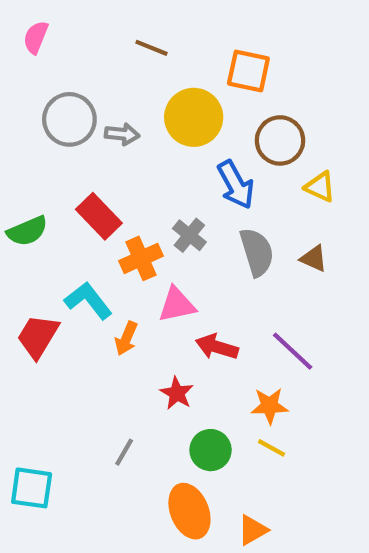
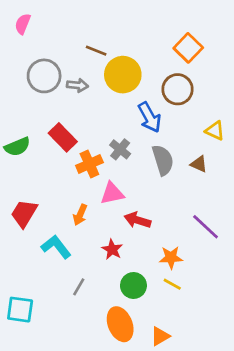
brown line: (152, 48) -> (96, 51), moved
orange square: (248, 71) -> (188, 48), moved, turned 32
yellow triangle: (320, 187) -> (215, 131), moved
cyan L-shape: (88, 301) -> (56, 247), moved
purple line: (293, 351) -> (206, 227), moved

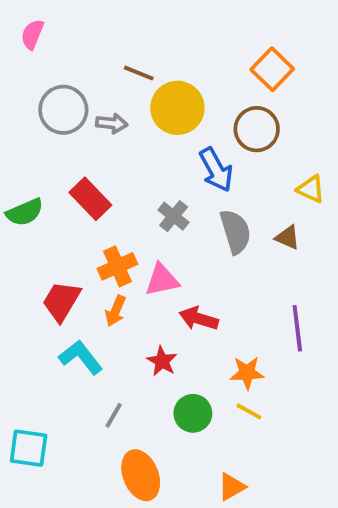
orange cross: (89, 164) -> (117, 266), moved
red trapezoid: (24, 213) -> (61, 301), moved
purple line: (206, 227) -> (297, 328), turned 40
orange ellipse: (120, 324) -> (141, 475), moved

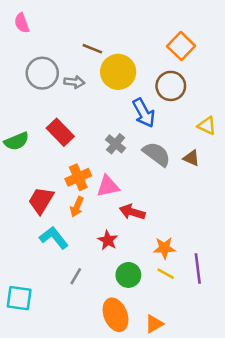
pink semicircle: (32, 34) -> (22, 23), turned -42
gray semicircle: (235, 232) -> (157, 154), turned -36
purple line: (297, 328) -> (198, 269), moved
orange ellipse: (141, 475) -> (116, 315), moved

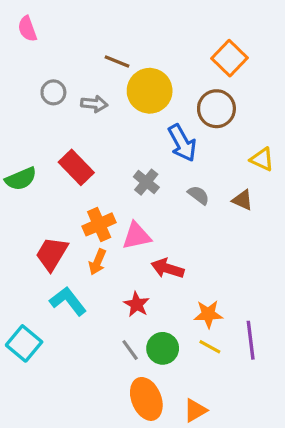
gray circle: (42, 73) -> (53, 92), size x0.6
gray semicircle: (157, 154) -> (199, 195), size x0.6
gray line: (76, 276) -> (130, 350), moved, turned -66
cyan square: (19, 298) -> (24, 343), moved, turned 32

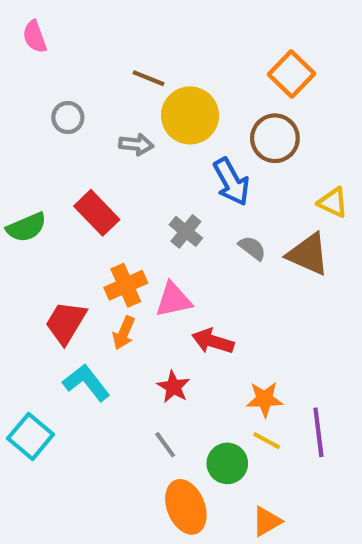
gray arrow: (94, 104) -> (136, 144), moved
brown triangle: (243, 200) -> (308, 254), size x1.6
green circle: (163, 348) -> (227, 463), moved
orange triangle: (195, 410) -> (267, 521), moved

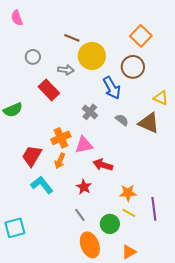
red rectangle: (97, 213) -> (49, 90), moved
cyan square: (31, 436) -> (15, 228), moved, turned 35

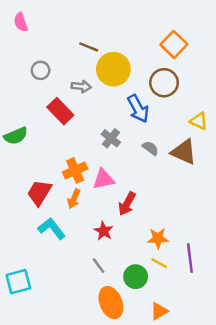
red arrow: (103, 165) -> (127, 204), turned -78

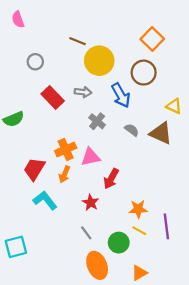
gray arrow: (81, 86) -> (83, 92), moved

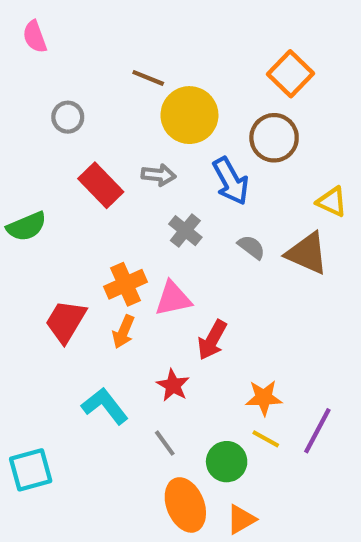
cyan L-shape: (45, 200) -> (105, 406), moved
purple line: (166, 226) -> (317, 431), turned 35
orange triangle: (139, 273) -> (241, 519), moved

